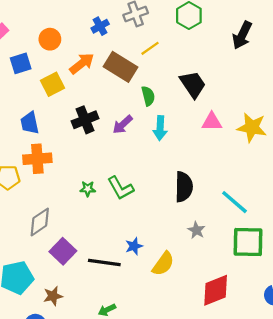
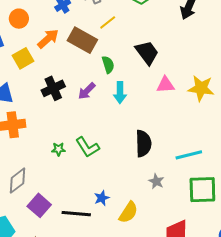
cyan line: (234, 202) -> (189, 155), turned -52

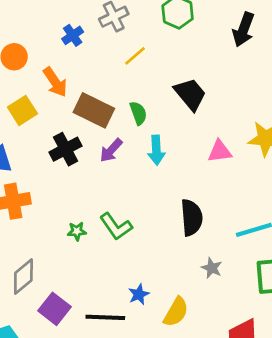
orange arrow: (48, 39) -> (55, 82), turned 100
brown rectangle: (82, 40) -> (94, 110), moved
pink triangle: (165, 85) -> (220, 151), moved

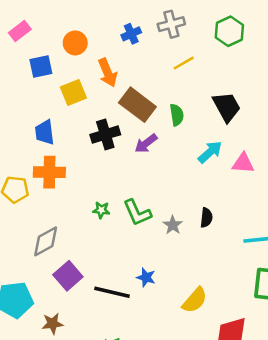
cyan arrow: (156, 150) -> (210, 152), moved, turned -140
black semicircle: (192, 218) -> (206, 218), size x0.6
gray star: (212, 268) -> (173, 225), moved
blue star: (139, 294) -> (146, 277), turned 30
yellow semicircle: (176, 312) -> (195, 300), moved

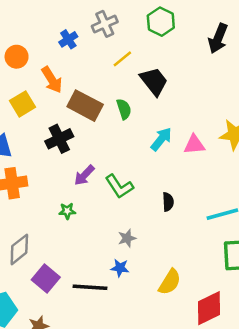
black trapezoid: (227, 107) -> (154, 81), moved
purple arrow: (146, 143) -> (84, 175), moved
green L-shape: (137, 213) -> (119, 186), moved
gray star: (173, 225) -> (127, 238), moved, turned 30

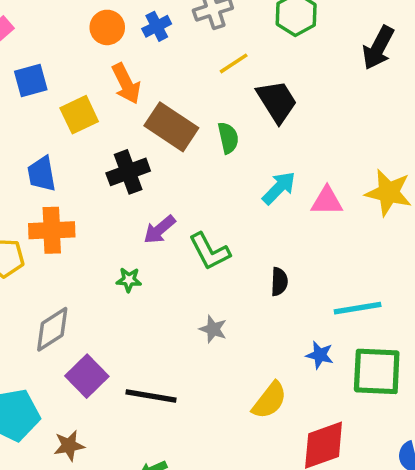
orange circle: (17, 57) -> (107, 27), moved
gray star: (127, 238) -> (213, 329), turned 30
blue star: (120, 268) -> (320, 355), moved

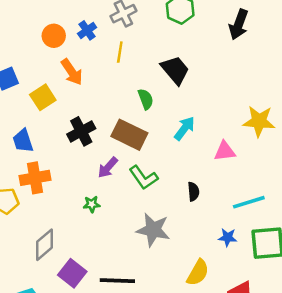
yellow line: (234, 63) -> (120, 52), moved, turned -40
brown rectangle: (171, 127) -> (129, 135), moved
pink triangle: (327, 201) -> (225, 151), moved
gray star: (213, 329) -> (153, 230), size x1.8

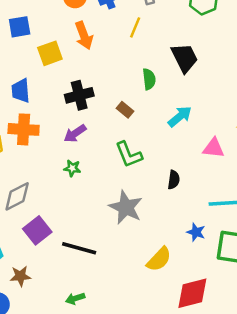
brown rectangle: (129, 135) -> (125, 110), size x0.5
purple arrow: (108, 167) -> (75, 133), moved

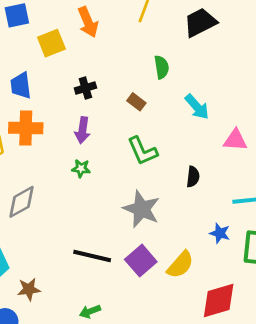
black trapezoid: (184, 58) -> (200, 22), moved, turned -88
black cross: (79, 95) -> (85, 88), size x0.7
cyan arrow: (180, 116) -> (197, 107), turned 90
purple arrow: (75, 133) -> (82, 130), turned -45
purple square: (37, 230) -> (141, 261), moved

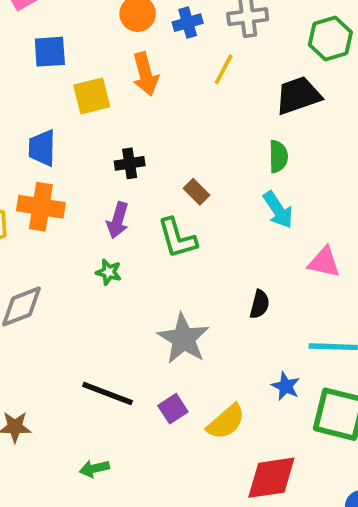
green semicircle: (161, 67) -> (278, 156), moved
green L-shape: (142, 151) -> (177, 238), moved
purple square: (141, 261) -> (173, 409), size x0.7

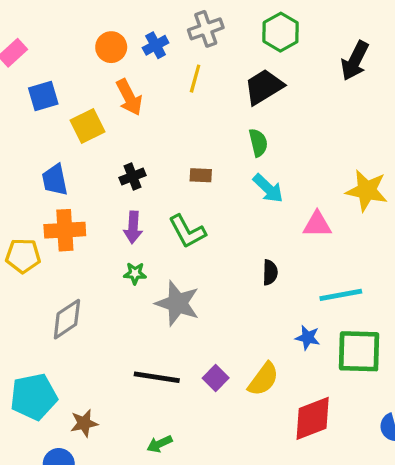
brown rectangle: (196, 192) -> (201, 175), moved, turned -30
gray star: (183, 339) -> (178, 303), moved

